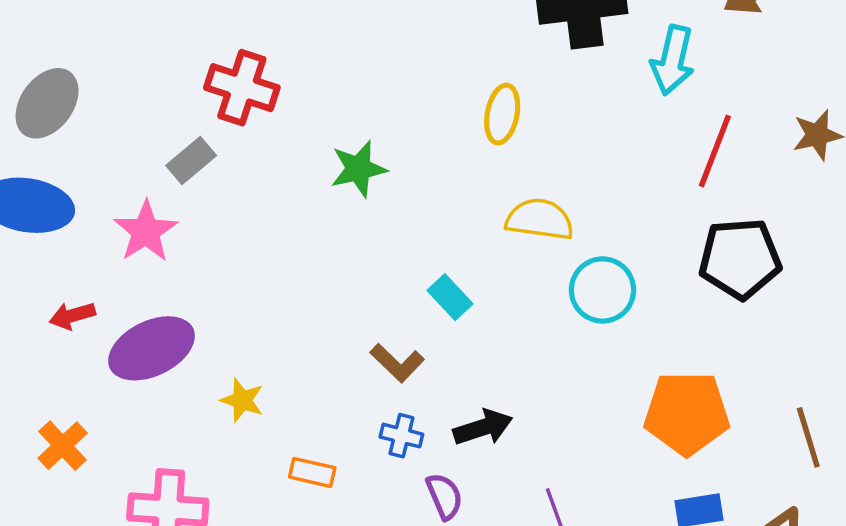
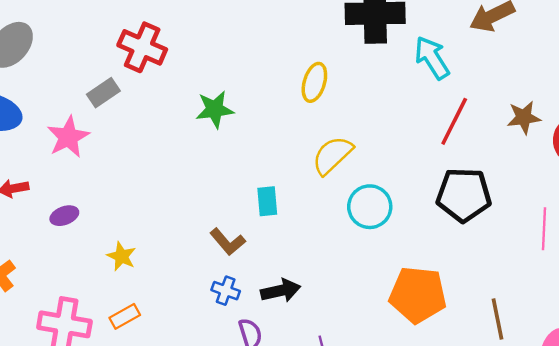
cyan arrow: (673, 60) -> (432, 58), turned 129
yellow semicircle: (540, 219) -> (332, 155), turned -57
cyan rectangle: (450, 297) -> (267, 201), turned 32
purple ellipse: (152, 348) -> (64, 216), size x0.5
orange rectangle: (312, 472) -> (125, 316), moved, turned -48

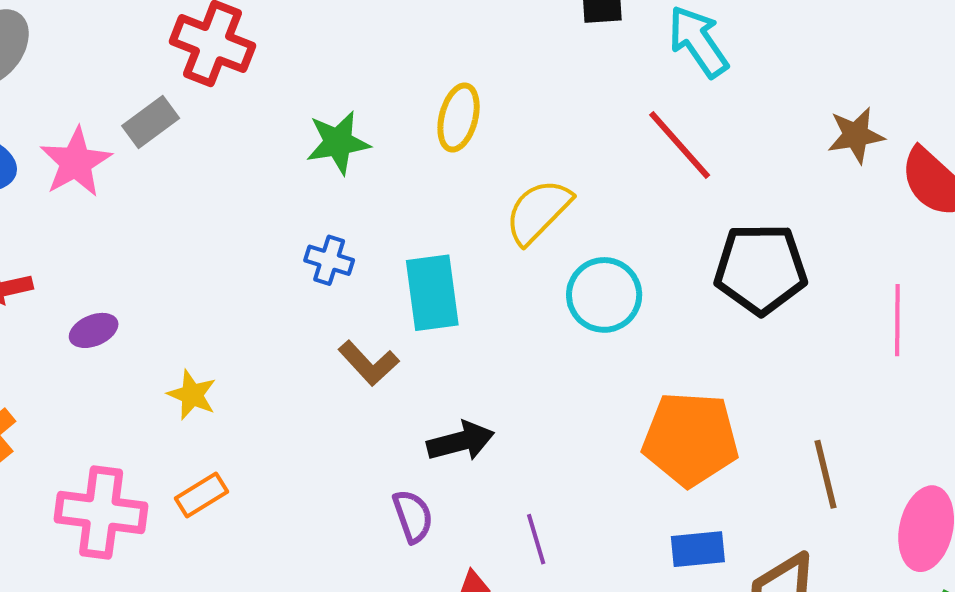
yellow ellipse: (314, 82) -> (459, 118), moved
red line: (454, 121) -> (680, 145), moved, turned -66
pink star: (68, 137) -> (76, 162), moved
cyan rectangle: (267, 201) -> (432, 293), size x1.5
blue cross: (226, 291) -> (329, 260), moved

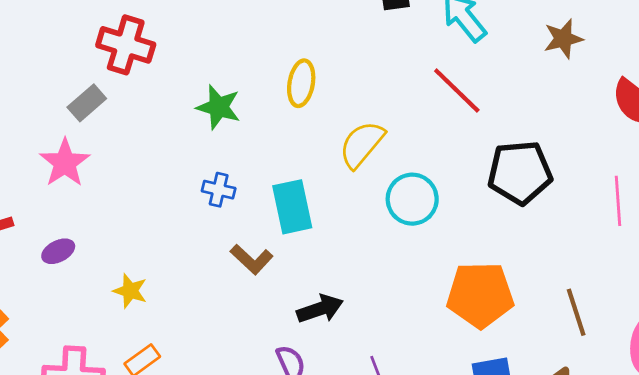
brown star: (856, 135) -> (563, 39), moved
green star: (338, 143) -> (218, 107), turned 30
pink star: (76, 162) -> (65, 163), moved

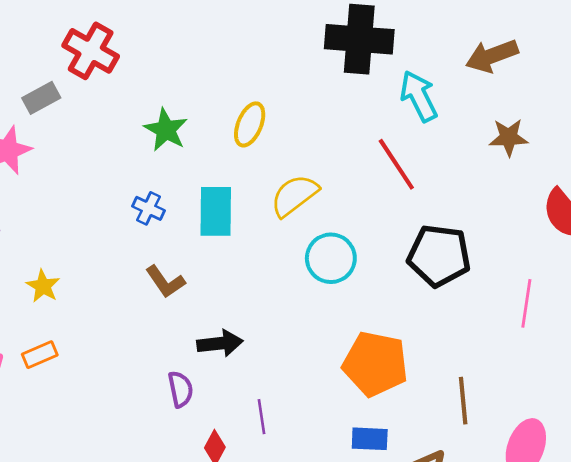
cyan rectangle: (292, 207) -> (216, 211), moved

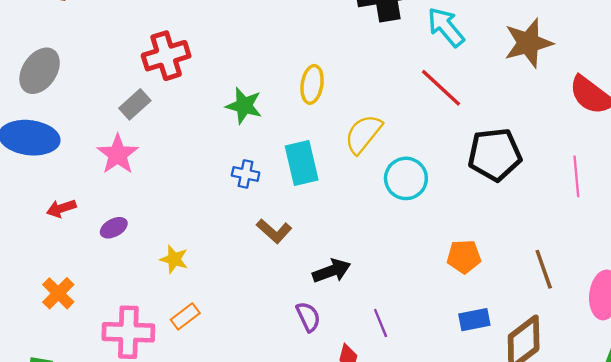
red cross: (91, 51) -> (166, 56), turned -33
brown star: (509, 137) -> (528, 43), size x1.5
orange pentagon: (375, 364) -> (464, 257), size x0.6

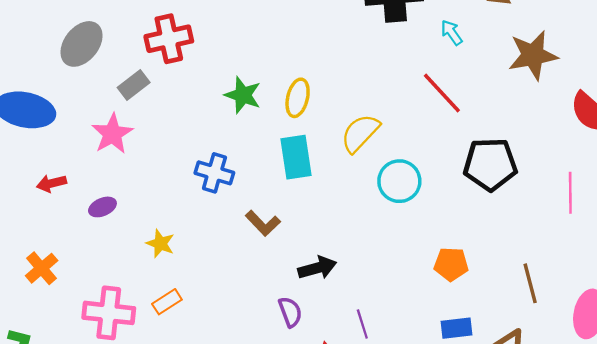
cyan arrow: (446, 27) -> (452, 33), size x0.6
gray ellipse: (40, 71) -> (82, 44), moved
yellow ellipse: (312, 84) -> (298, 98), moved
blue cross: (246, 174) -> (214, 173), moved, size x1.4

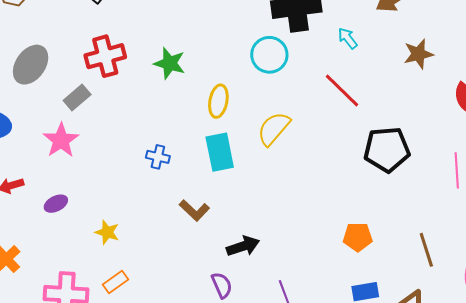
brown star: (533, 55) -> (418, 54), size x0.7
green star: (243, 95) -> (170, 63), moved
blue cross: (214, 173) -> (158, 157), moved, size x0.7
cyan circle: (399, 181) -> (269, 55), moved

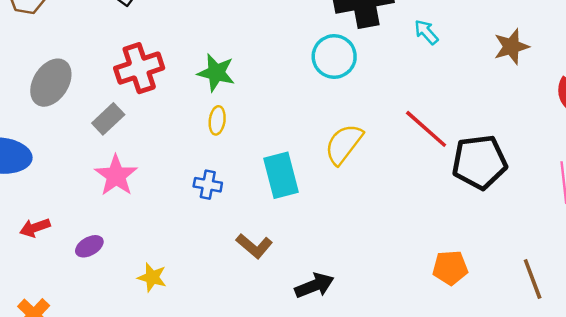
red line: (342, 91) -> (426, 129), moved
yellow ellipse: (218, 101) -> (217, 120), moved, size x0.7
pink star: (61, 140) -> (116, 176), moved

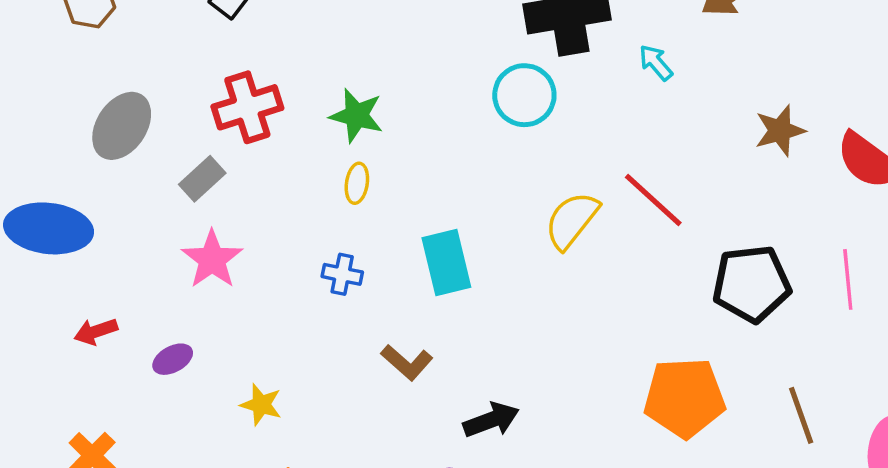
brown star: (511, 47) -> (780, 131), moved
yellow semicircle: (344, 144) -> (572, 220), moved
black pentagon: (479, 162) -> (752, 284), moved
orange pentagon: (450, 268) -> (684, 398), size x1.6

